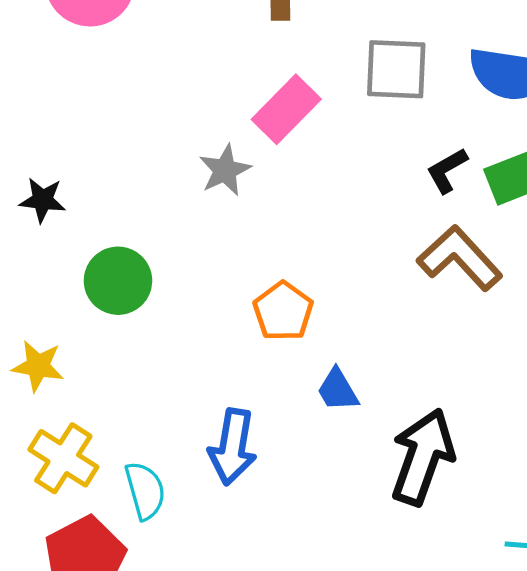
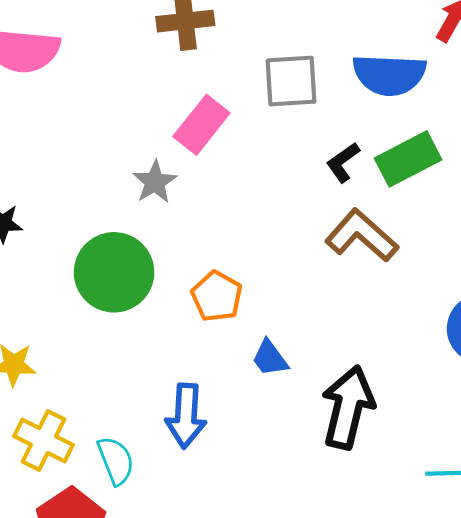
green circle: (118, 281) -> (114, 272), moved, size x1.4

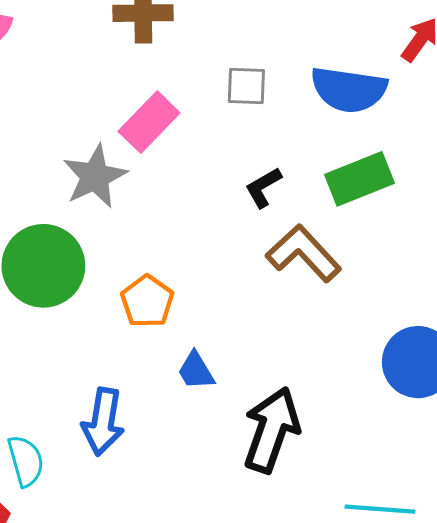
gray square: (291, 81) -> (246, 86), size x0.7
black L-shape: (343, 162) -> (263, 187), moved
gray star: (155, 182) -> (95, 176), size x1.4

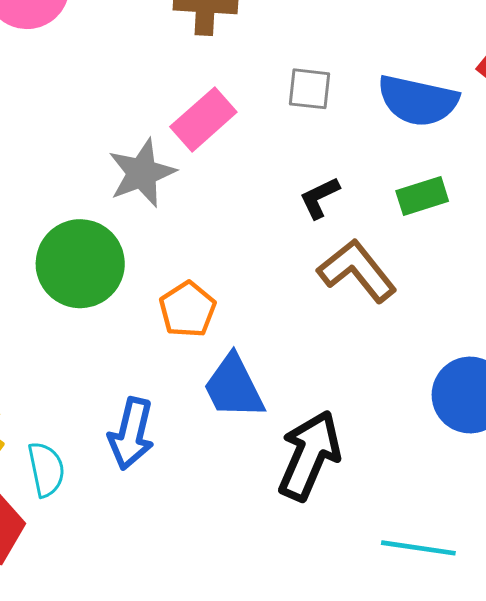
green rectangle: (359, 179) -> (422, 196), size x0.7
blue trapezoid: (196, 371) -> (234, 387), size x1.6

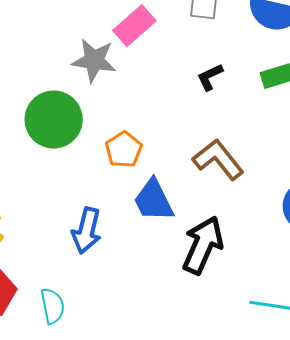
gray star: (142, 173) -> (94, 60), turned 30
brown L-shape: (357, 271) -> (218, 159), moved
cyan semicircle: (46, 469) -> (53, 306), moved

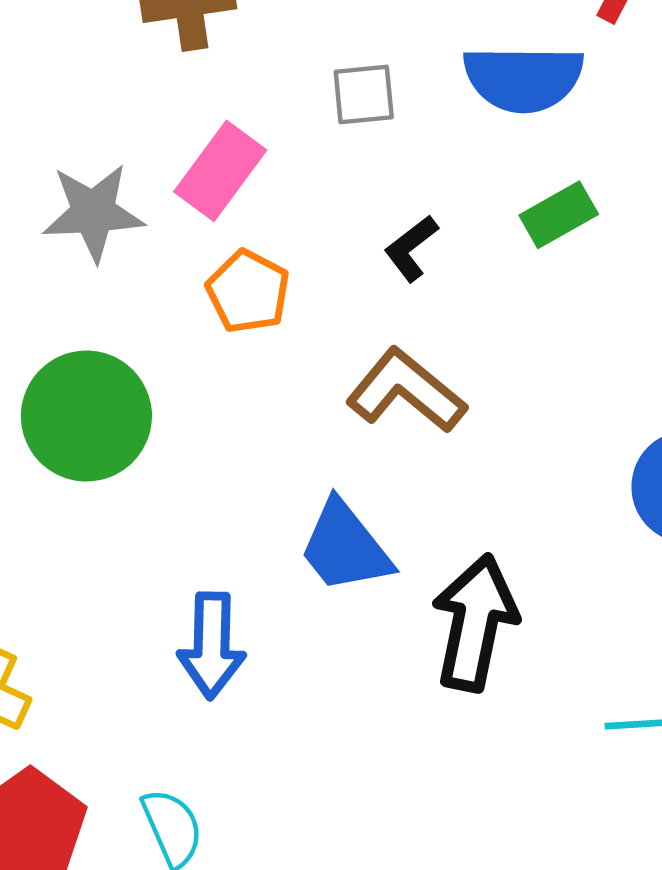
gray star: (94, 60) -> (93, 212), moved
orange pentagon: (124, 150) -> (248, 292), moved
brown L-shape: (218, 159) -> (406, 391), moved

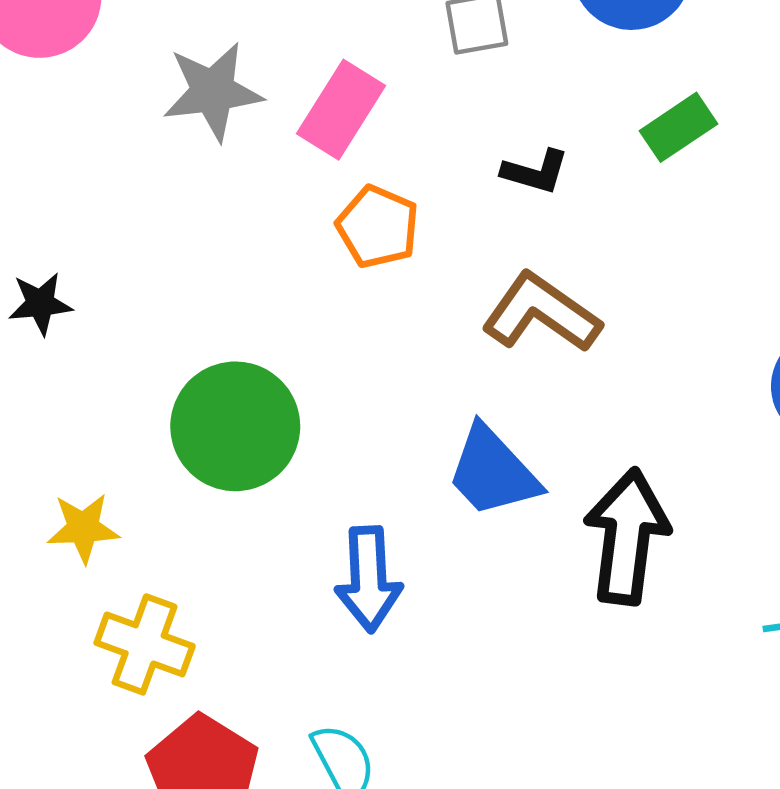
gray star: (93, 212) -> (213, 91), moved
black L-shape: (411, 248) -> (535, 172), turned -122
green circle: (86, 416) -> (235, 426), moved

